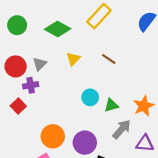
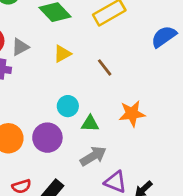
orange star: (144, 106) -> (132, 114), moved
purple circle: (85, 143) -> (47, 138), moved

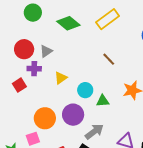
yellow triangle: (62, 54) -> (61, 78), moved
gray arrow: (93, 156) -> (94, 132), moved

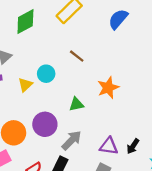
green diamond: (68, 23) -> (25, 22), turned -60
cyan circle: (85, 90) -> (46, 74), moved

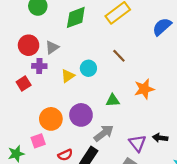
purple triangle: (109, 146) -> (137, 143), turned 36
black arrow: (133, 146) -> (160, 138), moved, turned 56

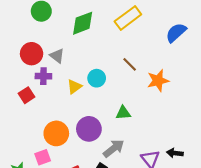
gray triangle: (52, 47) -> (57, 56), turned -48
orange star: (144, 89) -> (158, 81), moved

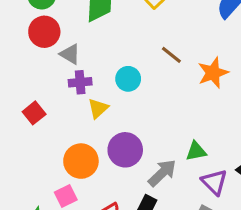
red circle: (32, 54) -> (44, 32), moved
purple cross: (43, 76) -> (80, 82), moved
yellow triangle: (74, 87) -> (98, 108), moved
green triangle: (123, 113) -> (196, 151), moved

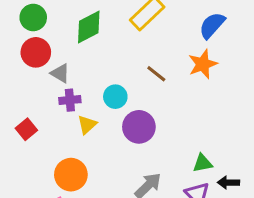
orange star: (213, 73) -> (203, 64), moved
purple circle: (125, 150) -> (139, 127), moved
green triangle: (196, 151) -> (203, 163), moved

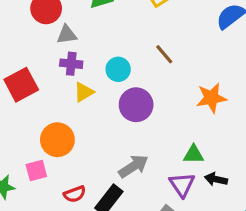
orange star: (203, 64) -> (211, 98), moved
gray triangle: (60, 73) -> (67, 35), turned -50
red square: (26, 129) -> (21, 85), size x1.5

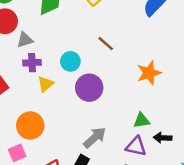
purple triangle: (182, 185) -> (136, 146), turned -35

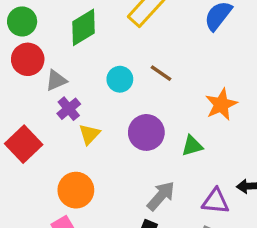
cyan circle: (70, 61) -> (120, 79), moved
purple cross: (32, 63) -> (69, 109), turned -30
green triangle: (142, 121) -> (192, 146), moved

